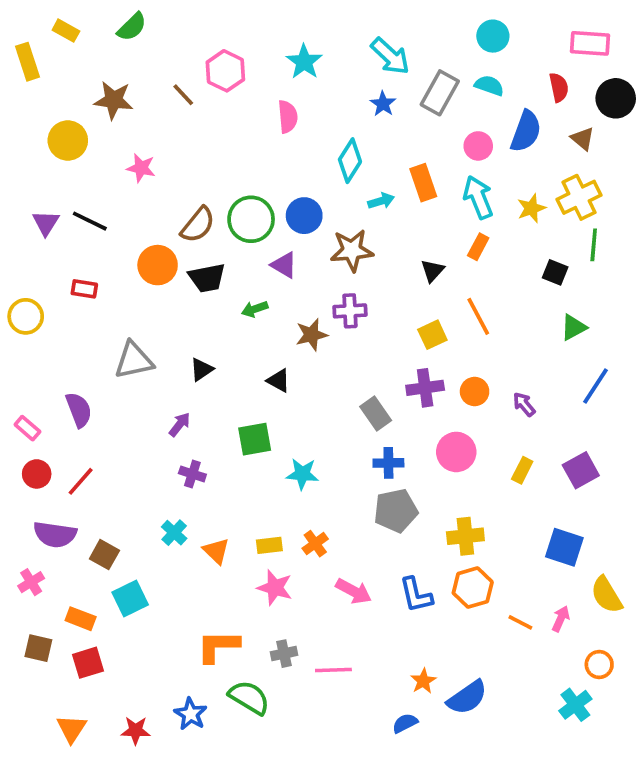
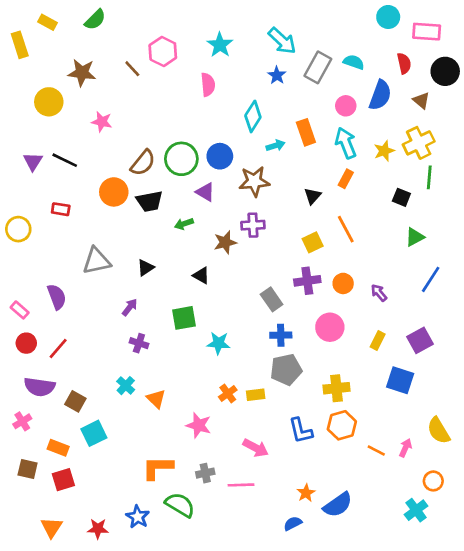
cyan circle: (493, 36) -> (388, 17), moved
yellow rectangle: (269, 545) -> (256, 395), moved
blue square: (564, 547) -> (400, 380), moved
pink arrow: (354, 591) -> (256, 448), moved

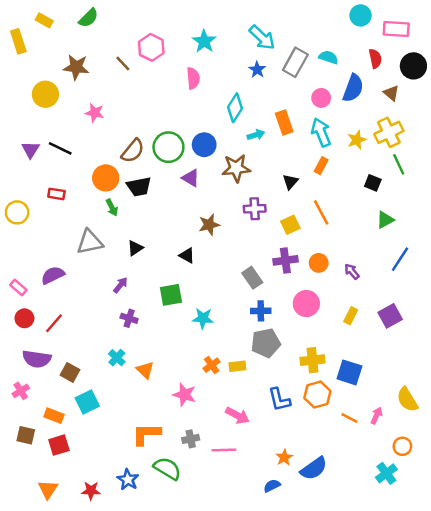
green line: (429, 177) -> (399, 164), turned -30
green arrow: (184, 224) -> (112, 207), moved, turned -98
purple cross: (253, 225) -> (255, 209), moved
purple semicircle: (57, 297) -> (53, 275), turned -95
blue square: (400, 380) -> (349, 372), moved

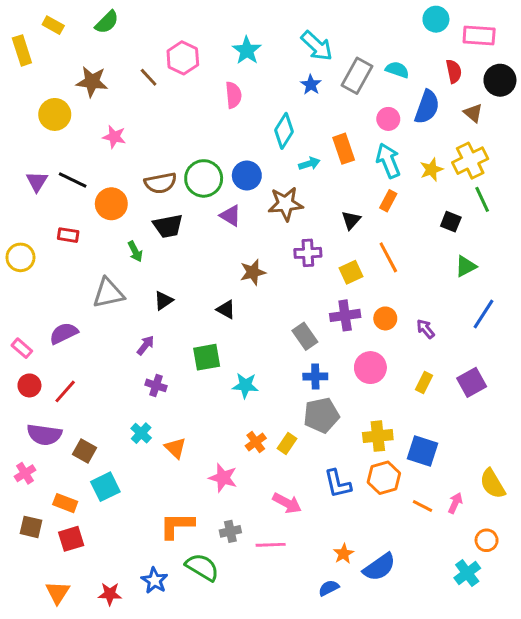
brown semicircle: (133, 151) -> (160, 183), turned 40
orange circle: (106, 178) -> (111, 204), moved
yellow rectangle: (237, 366) -> (287, 444), turned -49

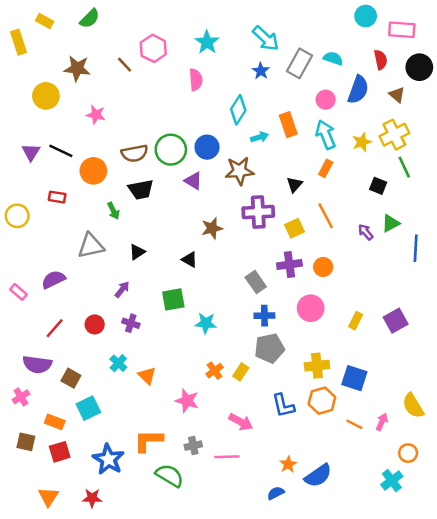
purple cross: (308, 253) -> (258, 212), size x1.4
blue line: (484, 314) -> (416, 248), moved, turned -30
purple arrow: (425, 329) -> (366, 232), moved
red circle: (29, 385) -> (95, 324), moved
blue star: (154, 580) -> (108, 459), moved, size x1.4

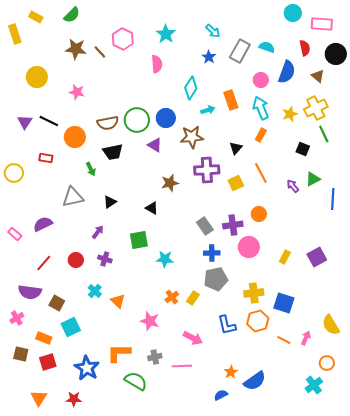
cyan arrow: (266, 38) -> (213, 31), size x0.7
brown star: (77, 68) -> (76, 49), moved
purple cross: (289, 264) -> (233, 225), moved

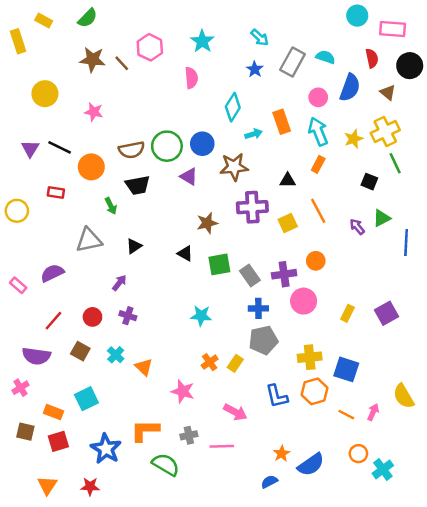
black triangle: (236, 148) -> (288, 180), turned 48
green square: (139, 240) -> (219, 264), moved
brown square: (57, 303) -> (80, 351), moved
orange circle: (327, 363) -> (358, 454), moved

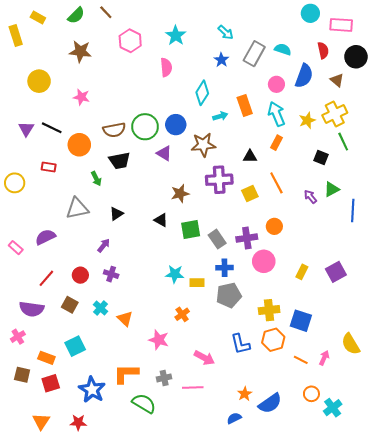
brown line: (122, 63) -> (106, 12), moved
yellow rectangle: (235, 363) -> (197, 283), moved, turned 56

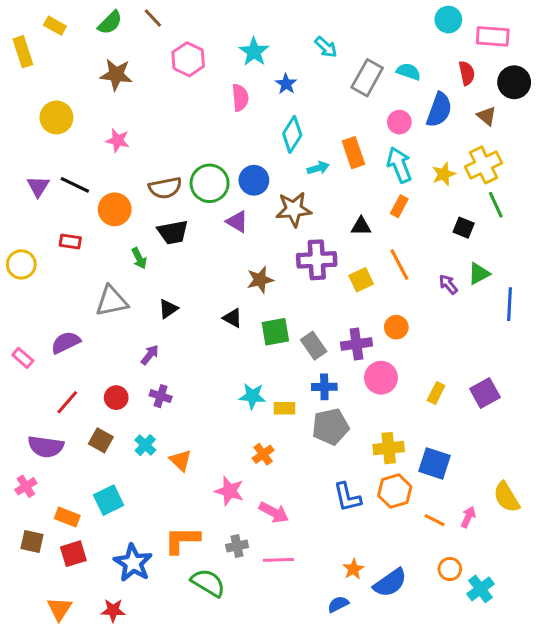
blue star: (221, 60) -> (286, 84), moved
pink arrow: (204, 358) -> (274, 512), moved

